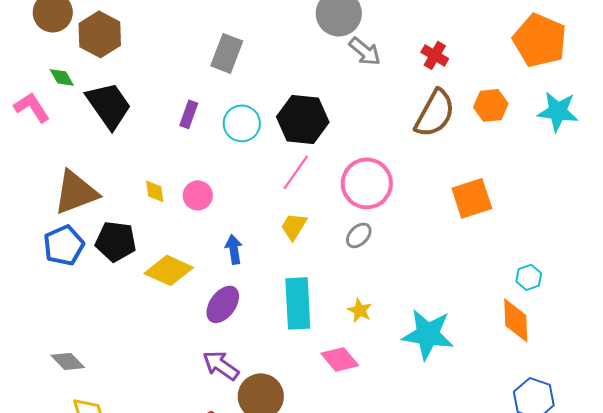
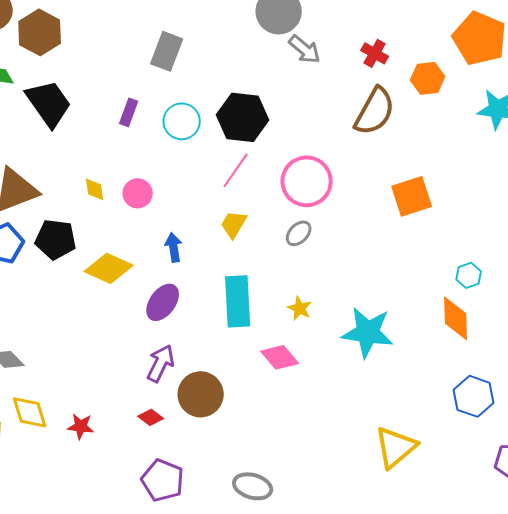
orange hexagon: (491, 105) -> (428, 78), moved
purple arrow: (221, 365) -> (161, 363), turned 81

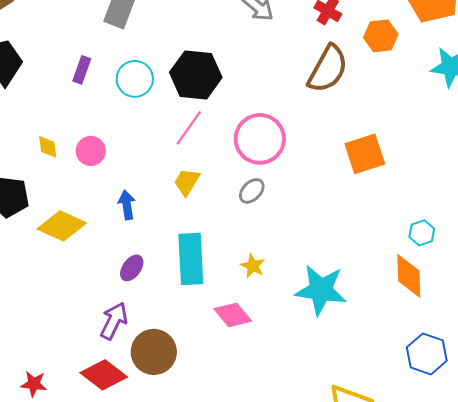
purple ellipse: (163, 302) -> (132, 268), moved, size x0.7
red diamond: (151, 417) -> (104, 375), size x1.8

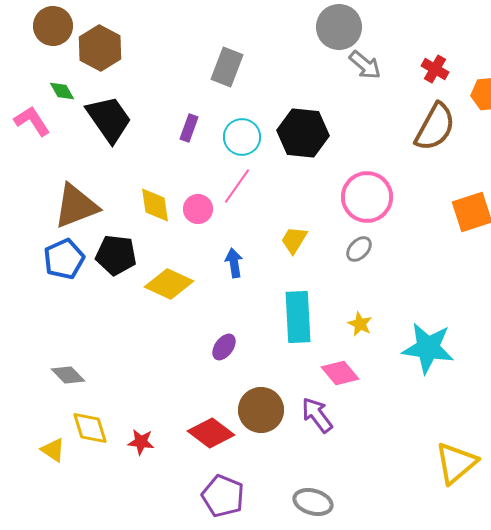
pink line: (189, 128) -> (237, 186), moved
yellow diamond: (48, 147) -> (155, 205), size x1.5
purple ellipse: (132, 268) -> (224, 347), moved
purple arrow: (114, 321) -> (317, 415), moved, turned -63

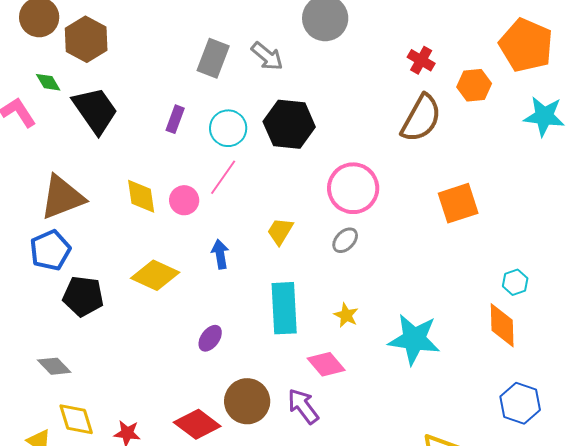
gray arrow: (365, 65) -> (267, 56), moved
black pentagon: (116, 255) -> (83, 296), moved

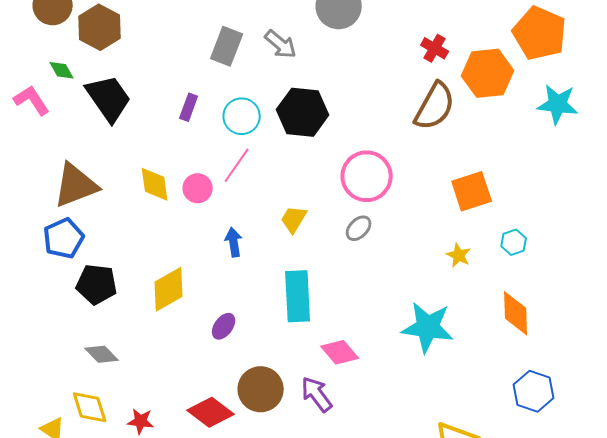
orange hexagon: (474, 85) -> (488, 73), size x1.5
yellow diamond: (155, 275) -> (169, 289), moved, turned -54
cyan hexagon: (515, 282) -> (514, 242), moved
yellow star: (346, 315) -> (459, 255), moved
gray diamond: (54, 366) -> (102, 354), moved

